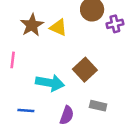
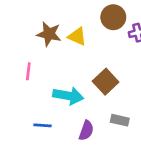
brown star: (32, 25) -> (49, 34), turned -30

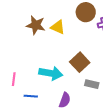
pink line: (28, 71) -> (14, 79), moved
gray rectangle: (120, 120) -> (92, 84), moved

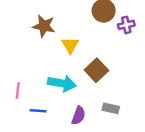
yellow triangle: (58, 27) -> (70, 45), moved, turned 35
gray rectangle: (92, 84) -> (111, 108), moved

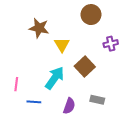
purple cross: (126, 25) -> (111, 44), moved
cyan arrow: (62, 83) -> (55, 78), turned -65

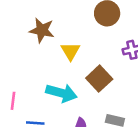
cyan arrow: (55, 78) -> (61, 93), turned 70

